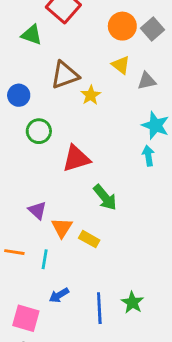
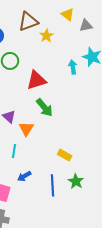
cyan arrow: (148, 156) -> (73, 67), moved
green arrow: (105, 197) -> (44, 107), moved
yellow rectangle: (89, 239) -> (65, 155), moved

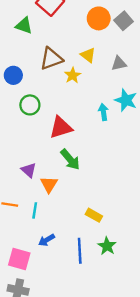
yellow triangle: (68, 14) -> (88, 55), moved

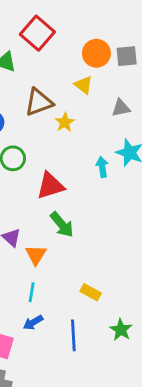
gray square: (124, 21) -> (127, 56), turned 36
yellow triangle: (88, 55) -> (83, 85), moved
cyan line: (35, 210) -> (32, 292), moved
green star: (107, 246) -> (121, 330), moved

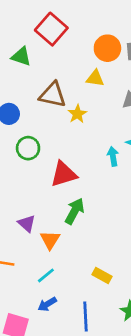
yellow triangle: (83, 85) -> (95, 78), turned -30
brown triangle: (39, 102) -> (53, 95), turned 32
green arrow: (62, 225) -> (75, 211), turned -112
cyan line: (32, 292) -> (46, 275), turned 42

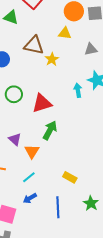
green circle: (28, 148) -> (14, 94), moved

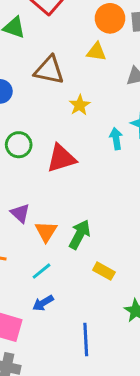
yellow star: (52, 59) -> (80, 105), moved
green arrow: (50, 130) -> (80, 235), moved
blue line: (58, 207) -> (86, 340), moved

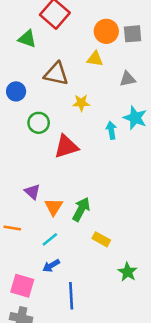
yellow star: (80, 105) -> (81, 103), turned 30
green circle: (19, 145) -> (39, 123), moved
blue line: (86, 340) -> (71, 296), moved

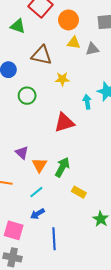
orange circle: (106, 31) -> (69, 20), moved
gray triangle: (128, 79) -> (92, 49), moved
red triangle: (66, 147) -> (64, 123), moved

